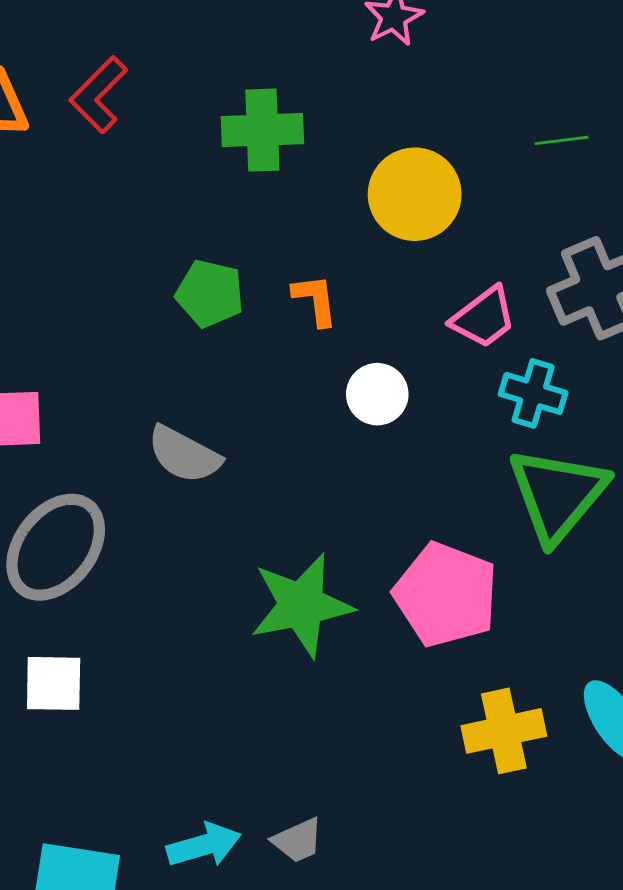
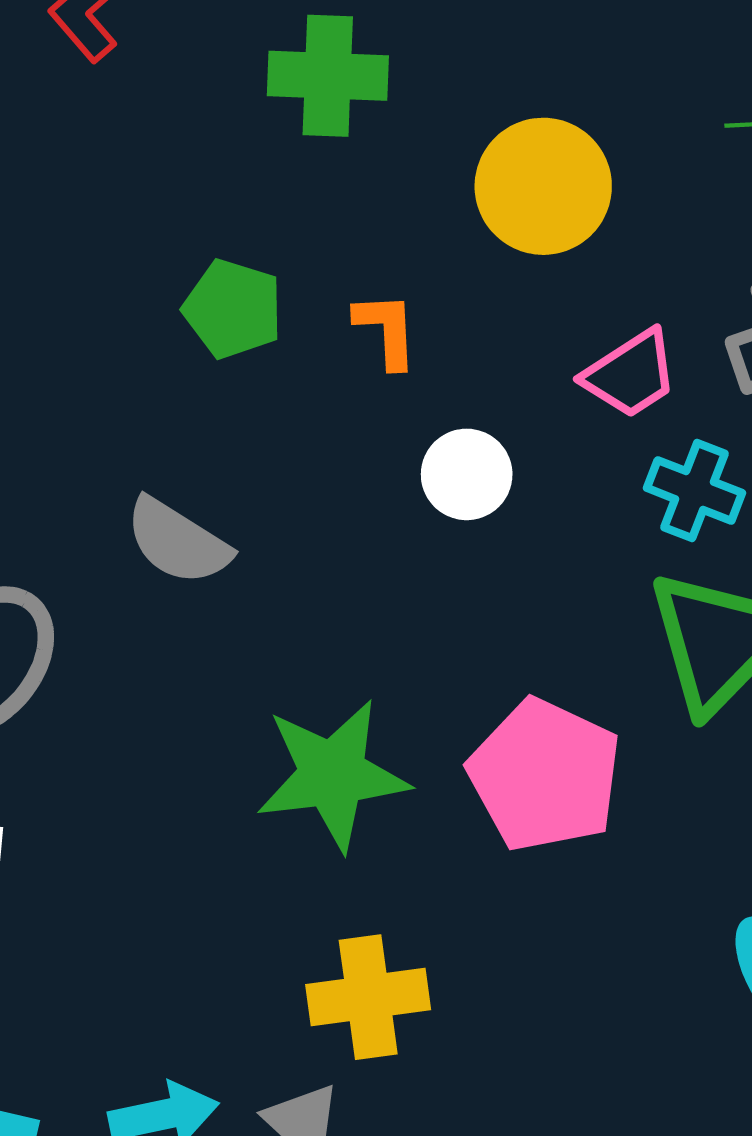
yellow cross: (504, 731) -> (368, 997), moved

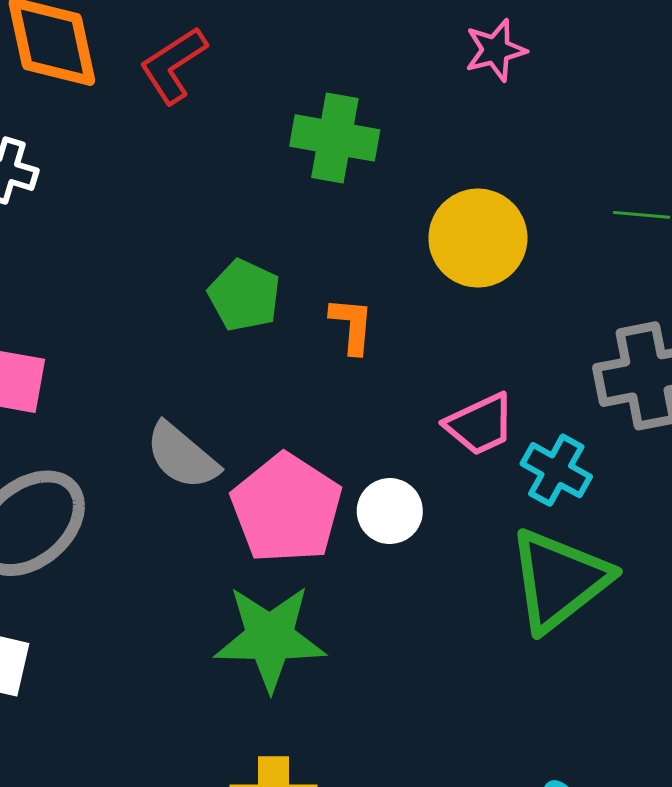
pink trapezoid: (631, 374) -> (480, 424), moved
white circle: (467, 474) -> (390, 511), moved
pink pentagon: (545, 775) -> (286, 508), moved

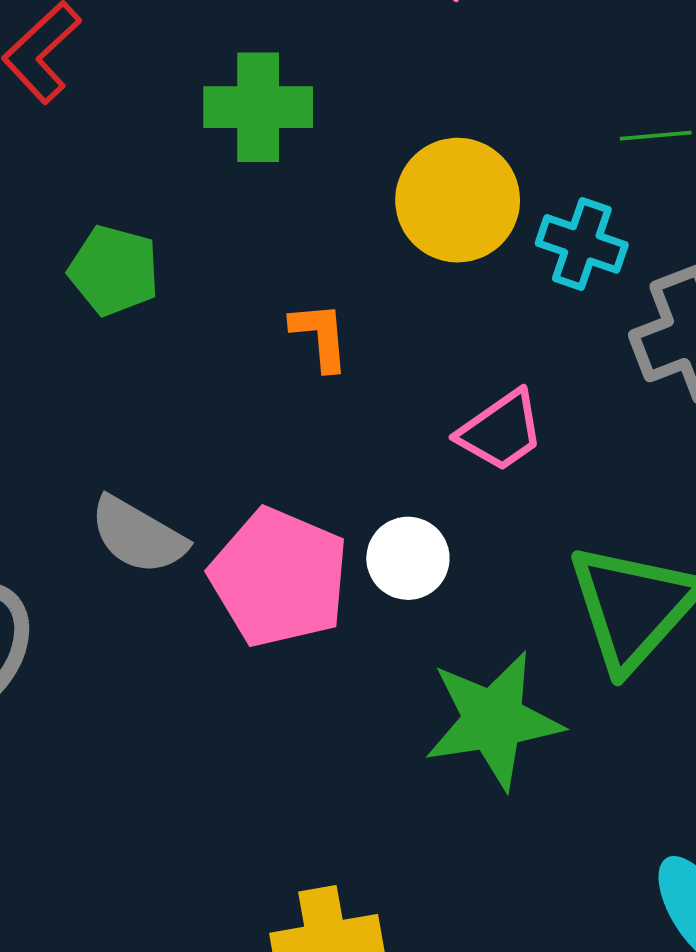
green pentagon: (244, 295) -> (114, 270), moved
cyan cross: (556, 470) -> (582, 244), moved
green star: (270, 638) -> (493, 720), moved

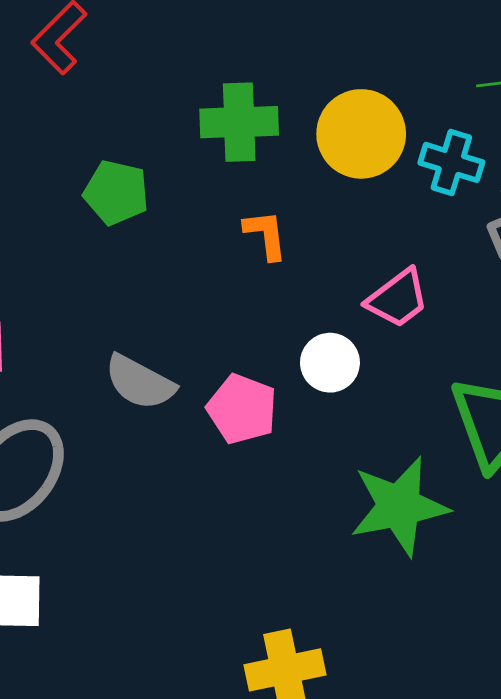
green cross: (258, 107) -> (239, 122), moved
white circle: (408, 558) -> (330, 363), moved
pink pentagon: (279, 578) -> (242, 409), size x0.7

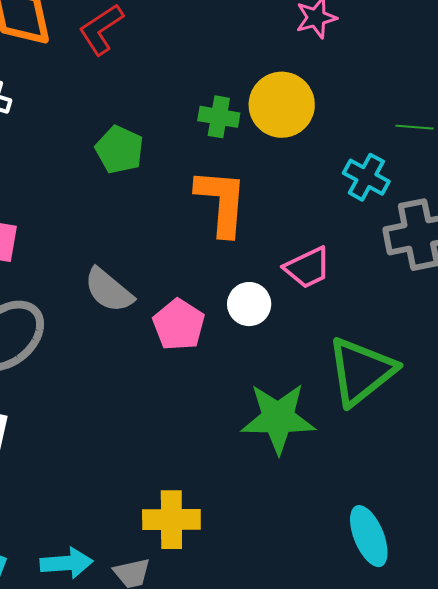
green cross: (239, 122) -> (219, 117), size x0.7
yellow circle: (361, 134) -> (282, 105), moved
orange L-shape: (266, 235) -> (221, 202), size x1.8

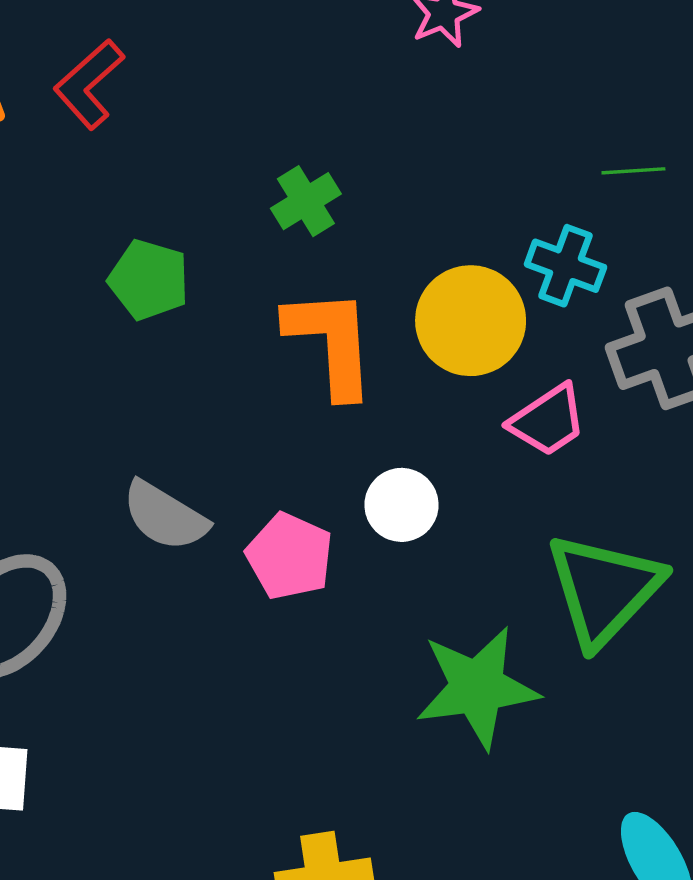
yellow circle: (282, 105) -> (471, 321), moved
green cross: (219, 117) -> (306, 201), turned -33
pink trapezoid: (308, 268) -> (548, 420), moved

